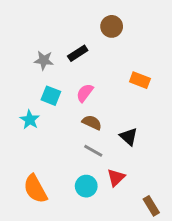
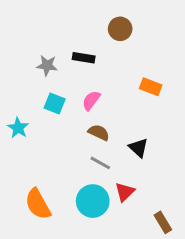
black rectangle: (78, 53) -> (84, 58), turned 42
cyan star: (30, 120) -> (18, 128), moved
cyan circle: (86, 186) -> (93, 201), size x1.4

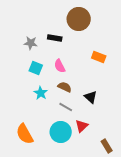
brown circle: (120, 29) -> (79, 19), size x1.5
pink semicircle: (91, 100) -> (60, 66), turned -64
cyan star: (18, 128) -> (41, 93), moved

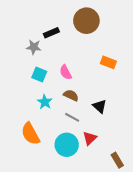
black rectangle: (55, 38) -> (51, 33), moved, turned -32
orange semicircle: (25, 134) -> (30, 134), moved

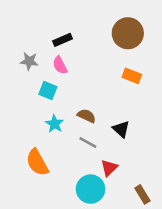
brown circle: (86, 21) -> (128, 33), moved
gray star: (34, 47) -> (29, 61), moved
pink semicircle: (66, 72) -> (60, 65), moved
cyan circle: (67, 145) -> (91, 189), moved

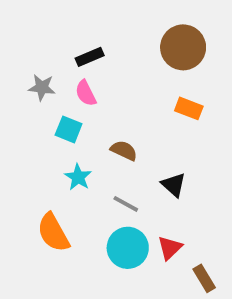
brown semicircle: (87, 116) -> (124, 150), moved
red triangle: (109, 168) -> (170, 248), moved
cyan circle: (91, 189) -> (128, 248), moved

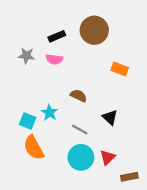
brown circle: (183, 47) -> (94, 30), moved
pink semicircle: (86, 93) -> (54, 59), turned -56
cyan square: (69, 129) -> (28, 121), moved
brown rectangle: (204, 278) -> (129, 177), turned -70

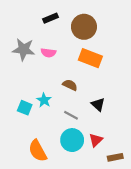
black rectangle: (57, 36) -> (51, 18), moved
gray star: (26, 56) -> (24, 49), size x1.5
orange rectangle: (120, 69) -> (90, 58), moved, size x1.5
orange semicircle: (34, 148) -> (38, 151), moved

